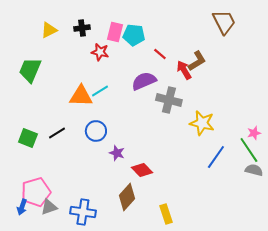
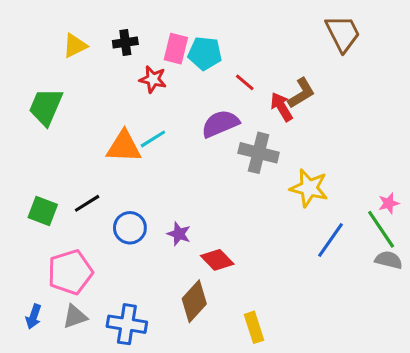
blue circle: (96, 131) -> (130, 228), moved
pink pentagon: (36, 192) -> (70, 272), moved

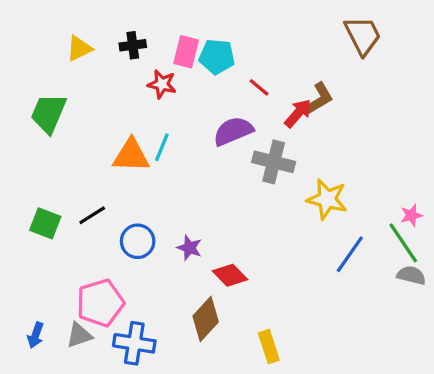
red arrow: (281, 107) -> (298, 113), turned 72
cyan line: (153, 139) -> (162, 147), turned -36
pink pentagon: (70, 272) -> (100, 303), moved

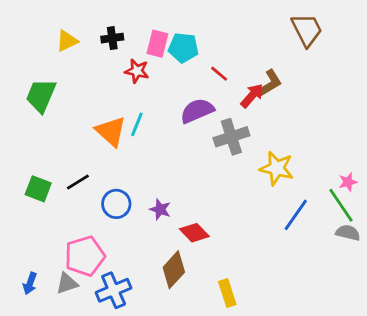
orange triangle: (131, 155) -> (111, 131), turned 40
gray cross: (274, 162) -> (231, 137), turned -32
blue cross: (134, 343) -> (114, 290), turned -32

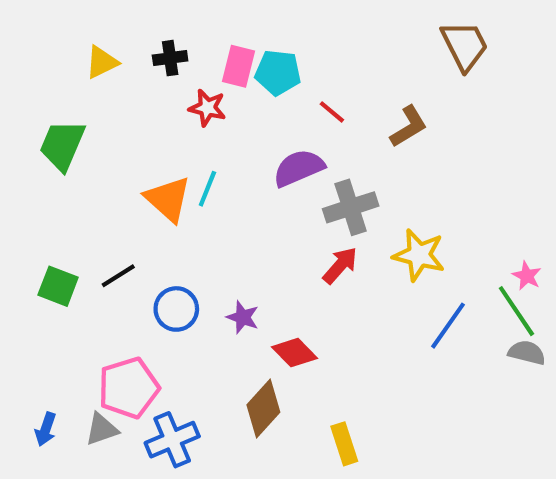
red arrow: (252, 96) -> (340, 265), moved
pink star: (348, 182) -> (527, 276), turned -30

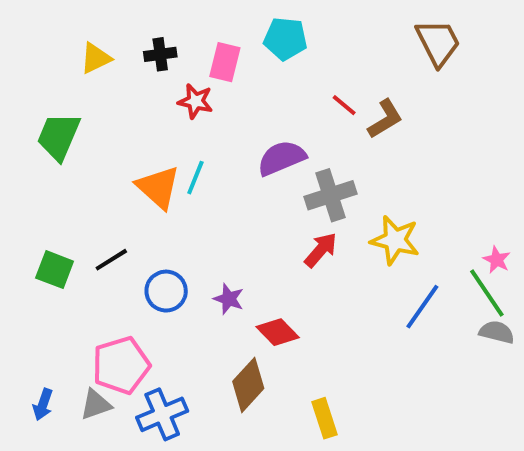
cyan pentagon: (278, 73) -> (285, 39), moved
red line: (332, 112) -> (344, 105), moved

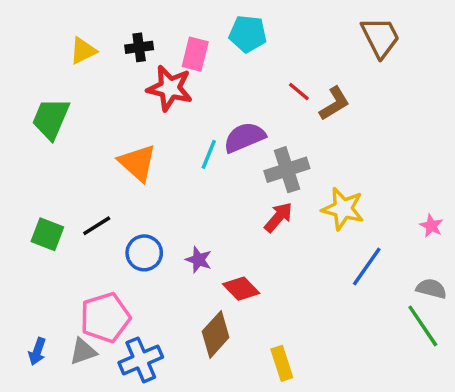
red star: (195, 101) -> (170, 88), size x1.5
cyan line: (195, 178) -> (209, 154), moved
green line: (487, 293) -> (423, 326), moved

